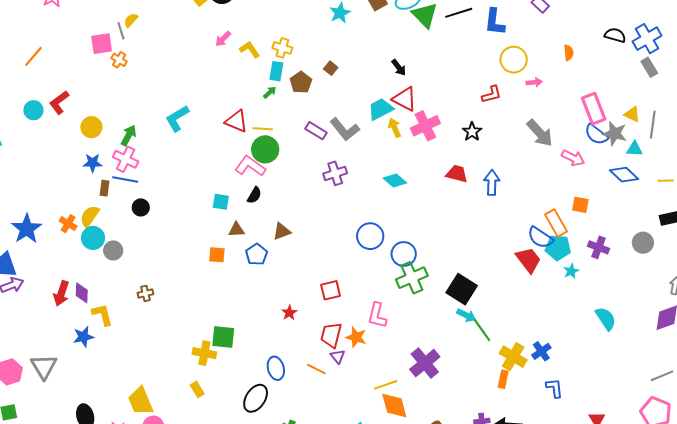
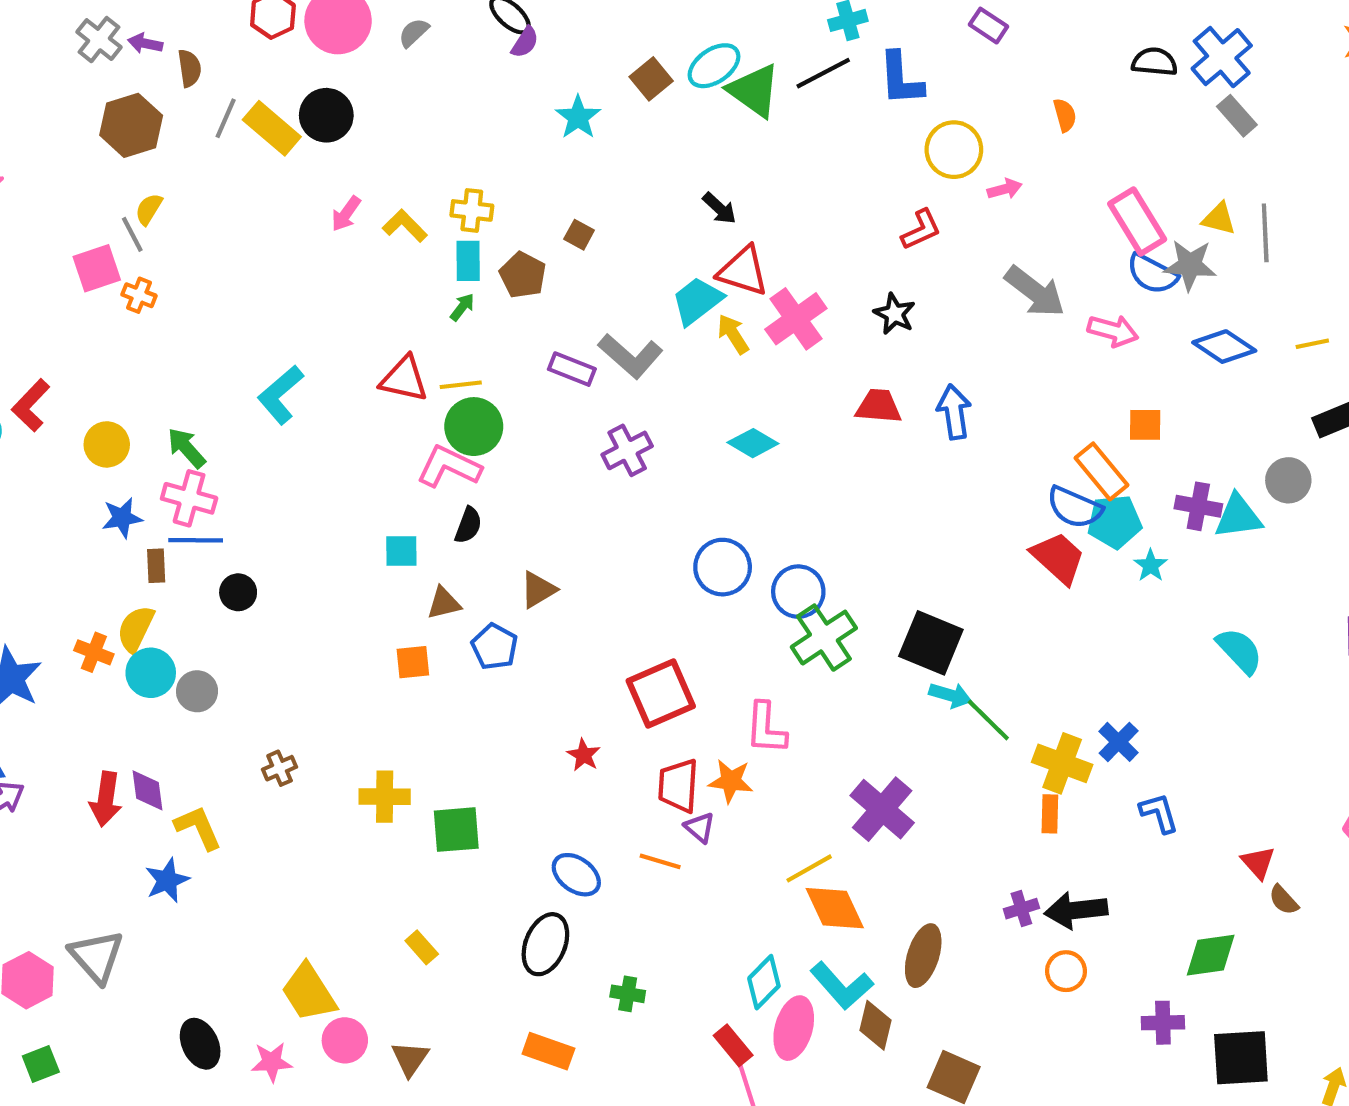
green arrow: (129, 135) -> (186, 448), turned -60
cyan triangle: (634, 149) -> (1238, 516), moved, size x1.4
red square: (331, 290) -> (661, 694), size x1.5
yellow cross: (204, 353) -> (385, 797), moved
blue ellipse: (276, 368) -> (576, 875), turned -30

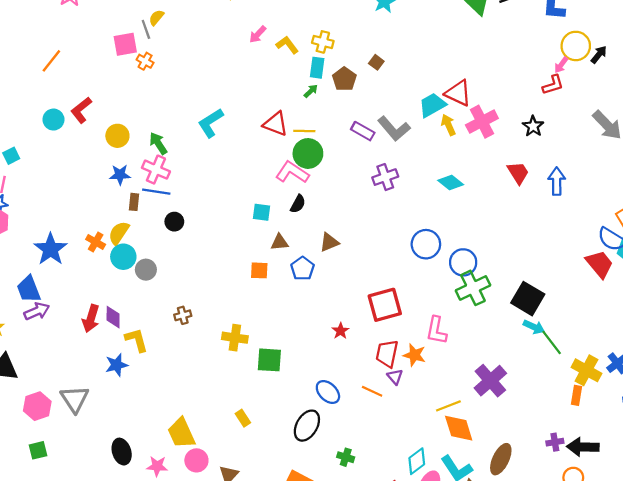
pink arrow: (1005, 189) -> (561, 65), moved, turned 133
black arrow: (719, 208) -> (599, 55), moved, turned -102
red trapezoid: (879, 406) -> (518, 173), turned 45

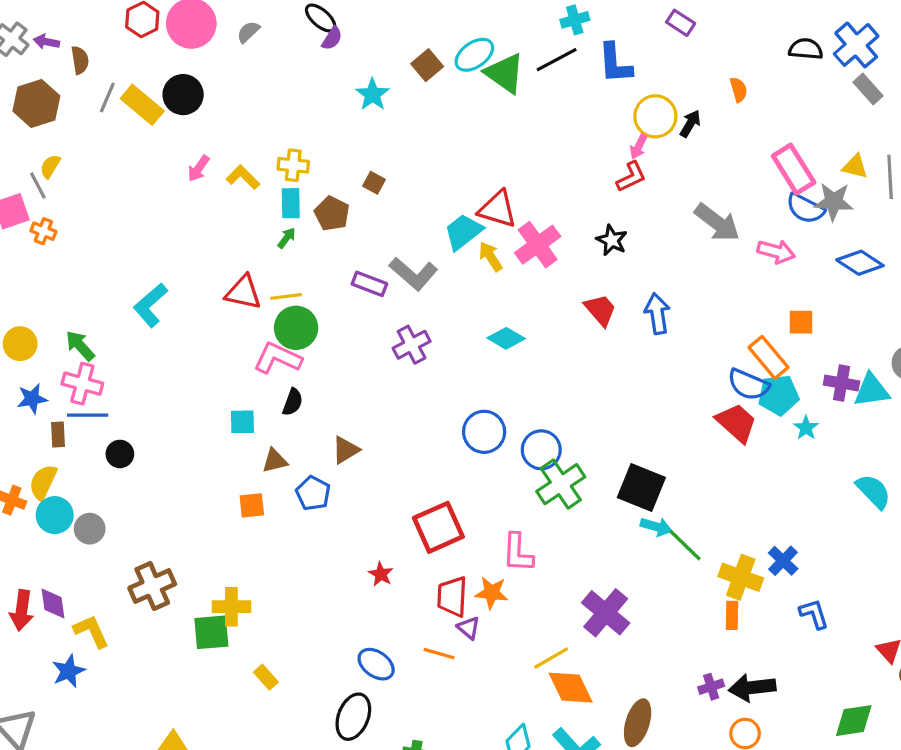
brown cross: (183, 315) -> (152, 586), size x1.8
green square: (269, 360) -> (211, 632), moved
yellow rectangle: (243, 418) -> (266, 677), moved

